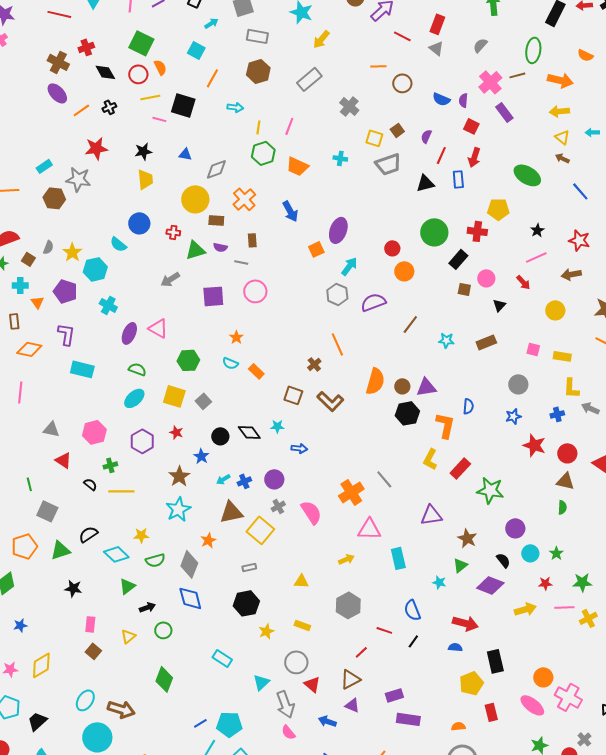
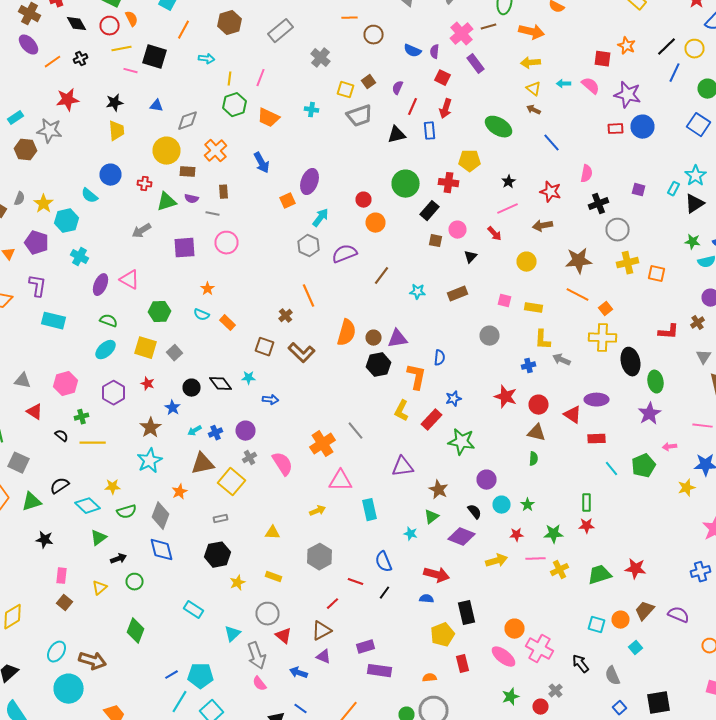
blue star: (513, 416) -> (454, 399), moved

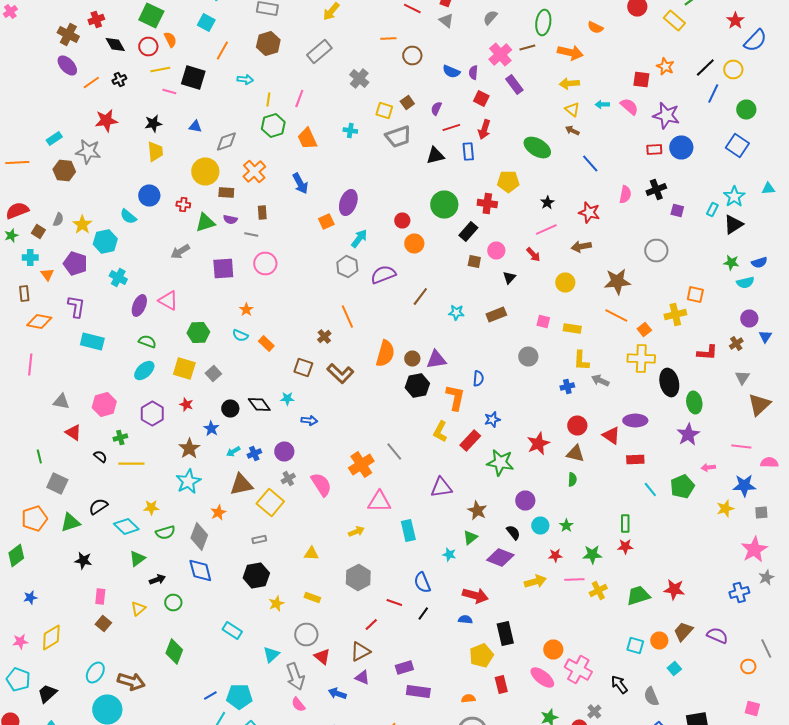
red line: (412, 107) -> (451, 128), turned 48
orange trapezoid: (268, 118) -> (307, 138), turned 40
black cross: (598, 204) -> (656, 190), moved
yellow cross: (628, 263) -> (675, 314), moved
red star: (506, 397) -> (538, 444), moved, turned 30

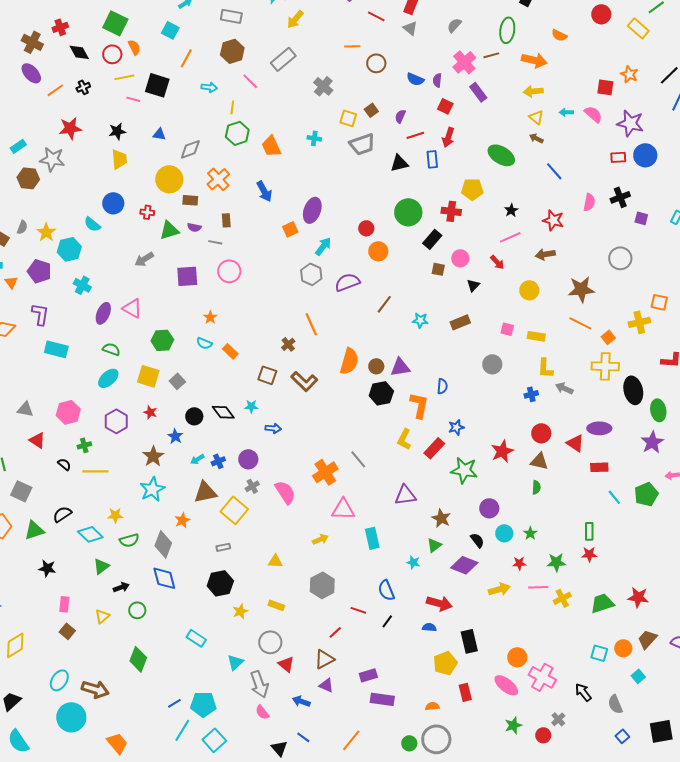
pink line: (299, 98) -> (250, 81), moved, turned -66

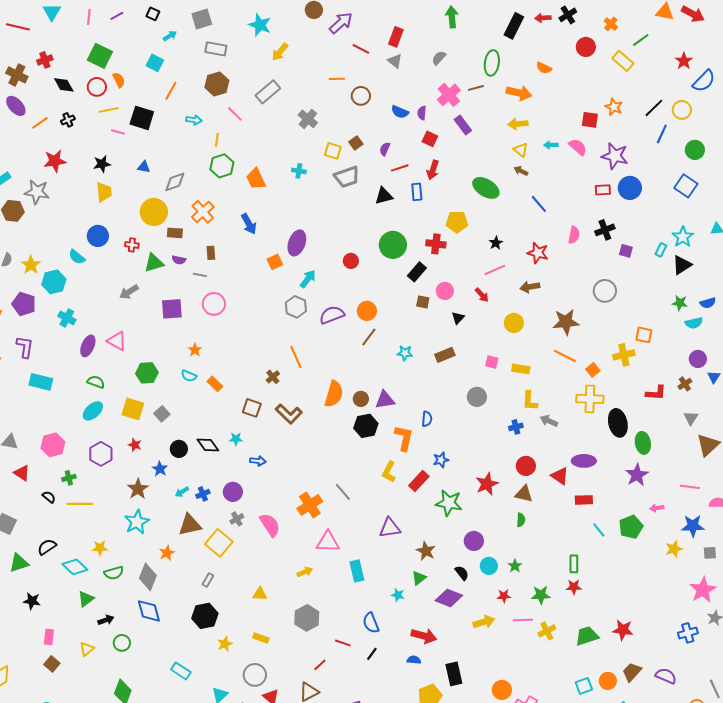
orange circle: (378, 251) -> (367, 311), moved
gray rectangle: (223, 547) -> (208, 580), turned -48
cyan square: (599, 653) -> (584, 686), turned -36

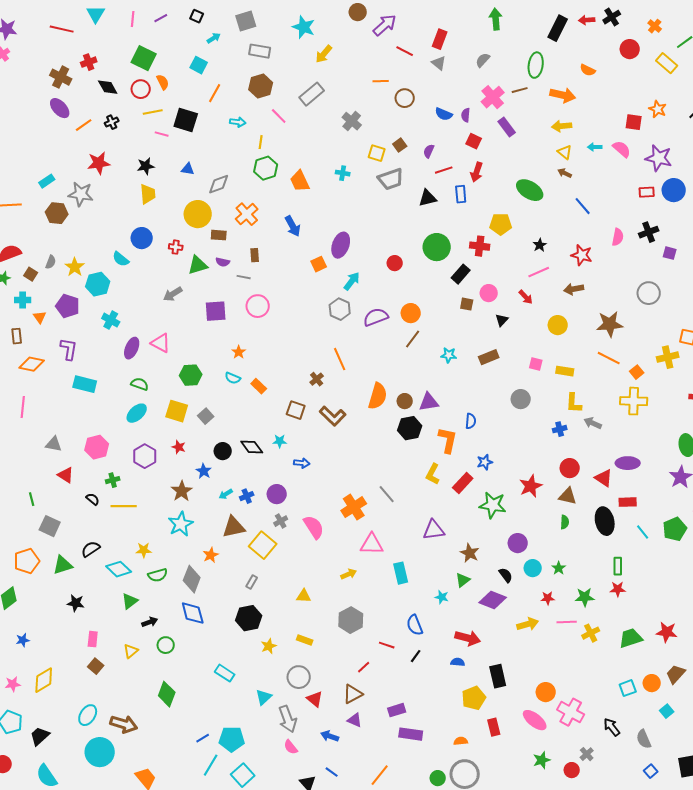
black ellipse: (618, 423) -> (605, 521), moved

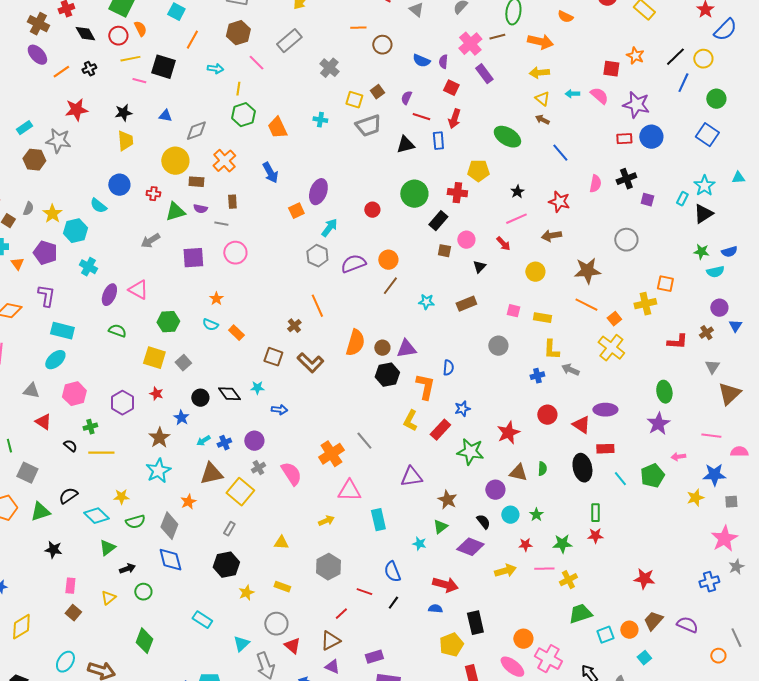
red line: (444, 170) -> (421, 117), turned 36
yellow cross: (634, 401) -> (611, 348), turned 36
cyan ellipse: (137, 413) -> (55, 360), moved
brown triangle: (568, 496) -> (518, 473), moved
green trapezoid: (631, 638) -> (580, 614), moved

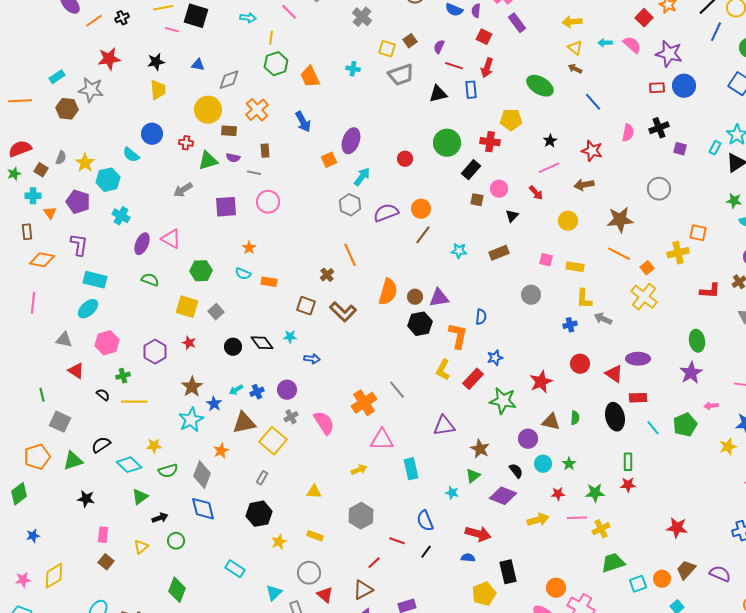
red square: (611, 69) -> (644, 18), turned 36
orange rectangle: (236, 333) -> (269, 282), turned -35
blue star: (181, 418) -> (214, 404), moved

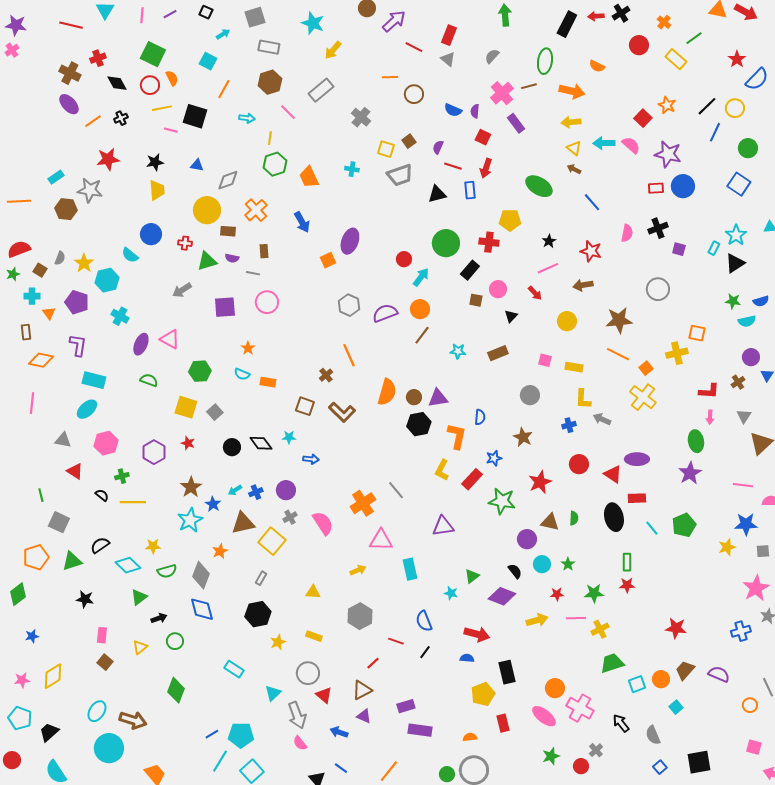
cyan arrow: (605, 43) -> (604, 143), size x1.5
cyan arrow: (362, 177) -> (421, 277), moved
pink arrow: (711, 406) -> (710, 417), moved, turned -80
brown star: (480, 449) -> (523, 437), moved

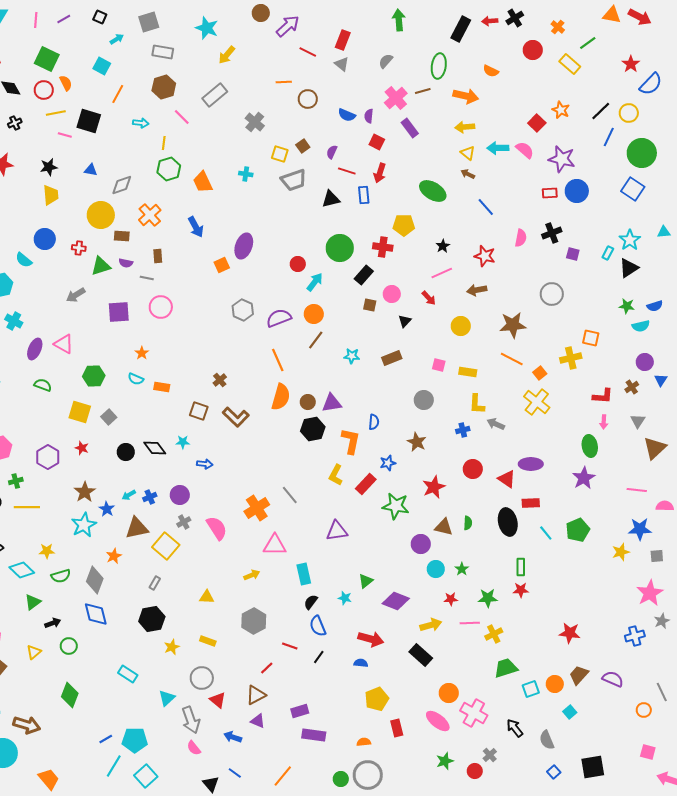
green circle: (748, 148) -> (642, 153), size x1.5
orange line: (349, 355) -> (278, 360), moved
black semicircle: (515, 571) -> (311, 602), moved, turned -105
black rectangle: (507, 672) -> (421, 655), moved, turned -35

